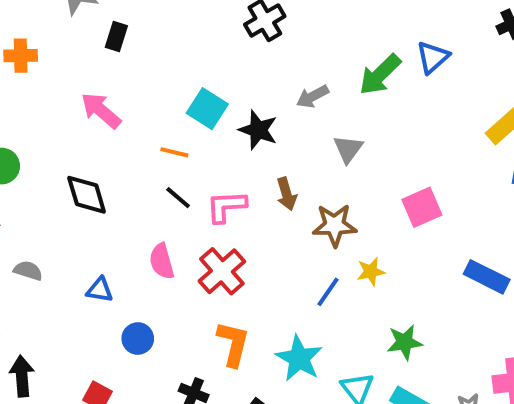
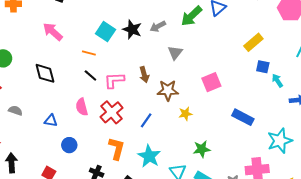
black star: (258, 130) -> (132, 30), moved
blue line: (328, 292) -> (146, 120), moved

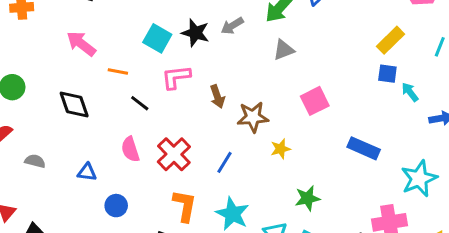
yellow rectangle: (253, 42) -> (390, 40), moved
orange line: (89, 53) -> (118, 72), moved
gray triangle: (175, 53) -> (284, 50), moved, turned 35
pink L-shape: (114, 80) -> (176, 77), moved

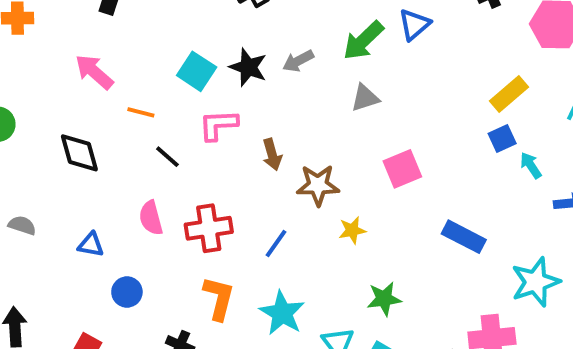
blue square: (387, 74) -> (502, 139), turned -36
red cross: (174, 154) -> (209, 228), turned 32

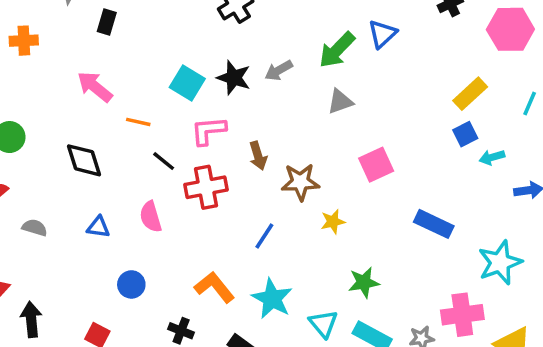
cyan arrow: (531, 165) -> (492, 157), turned -70
red cross: (209, 228) -> (206, 187), moved
blue triangle: (91, 245) -> (98, 227), moved
orange L-shape: (219, 298) -> (214, 287), turned -51

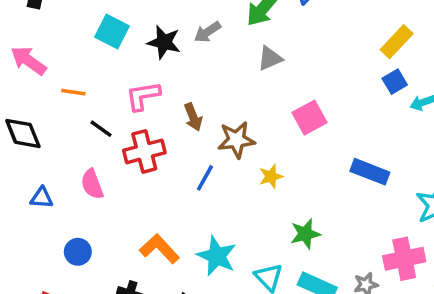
cyan square: (187, 83) -> (112, 32), moved
blue line: (264, 236) -> (205, 178), moved

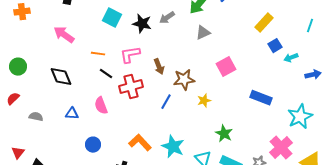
yellow rectangle: (397, 42) -> (264, 23), moved
orange line: (73, 92) -> (98, 54), moved
green star: (305, 234) -> (224, 134), turned -30
pink cross: (404, 259) -> (281, 148), turned -30

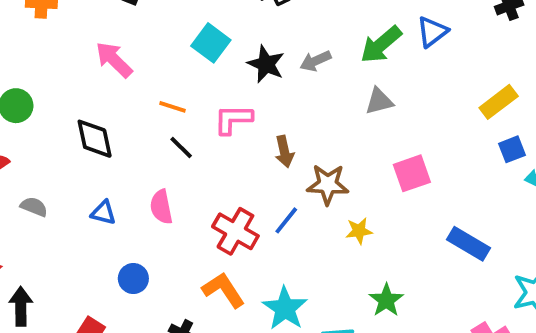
red cross: (131, 87) -> (235, 231), moved, turned 35

